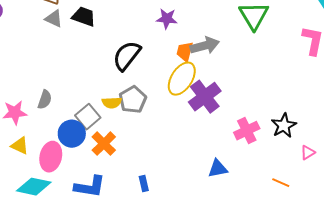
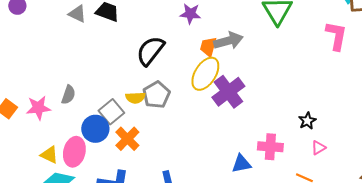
black star: (284, 126) -> (307, 121), size x0.7
pink cross: (247, 131) -> (270, 147), moved, turned 30
yellow triangle: (20, 146) -> (49, 155), moved
pink triangle: (308, 153) -> (318, 148), moved

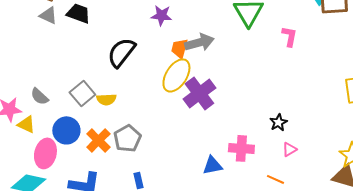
pink L-shape: (336, 36) -> (289, 36), moved, size x0.7
gray semicircle: (68, 95) -> (39, 96), turned 114
gray pentagon: (156, 95) -> (127, 138), moved
gray square: (111, 112) -> (82, 93), moved
yellow triangle: (49, 155) -> (26, 124), moved

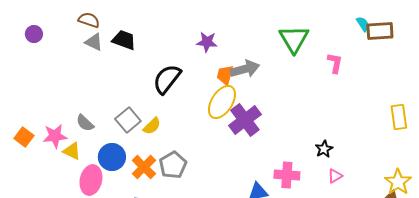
yellow semicircle: (106, 99) -> (152, 126), turned -42

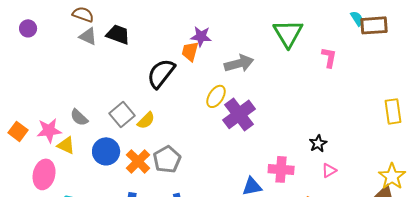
orange trapezoid: (225, 75) -> (190, 51), moved
yellow ellipse: (222, 102) -> (216, 96), size x0.7
pink ellipse: (91, 180) -> (44, 174), moved

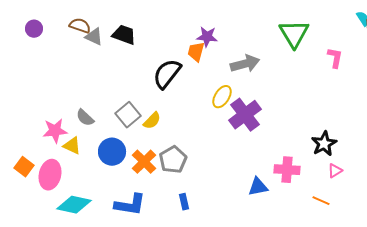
brown semicircle: (83, 14) -> (80, 26), moved
orange square: (18, 131) -> (24, 167), moved
black star: (318, 143) -> (324, 144), size x1.4

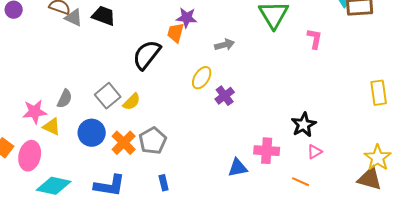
gray arrow: (245, 64) -> (225, 45), size x0.7
purple cross: (245, 115) -> (225, 96), size x0.6
gray semicircle: (85, 118) -> (65, 99), turned -108

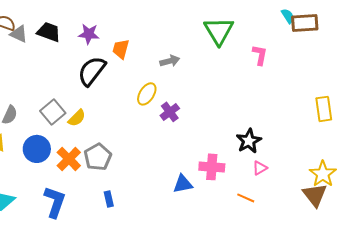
purple star: (187, 18) -> (89, 34), moved
brown triangle: (370, 179) -> (315, 195), turned 36
blue L-shape: (110, 186) -> (55, 202), turned -80

